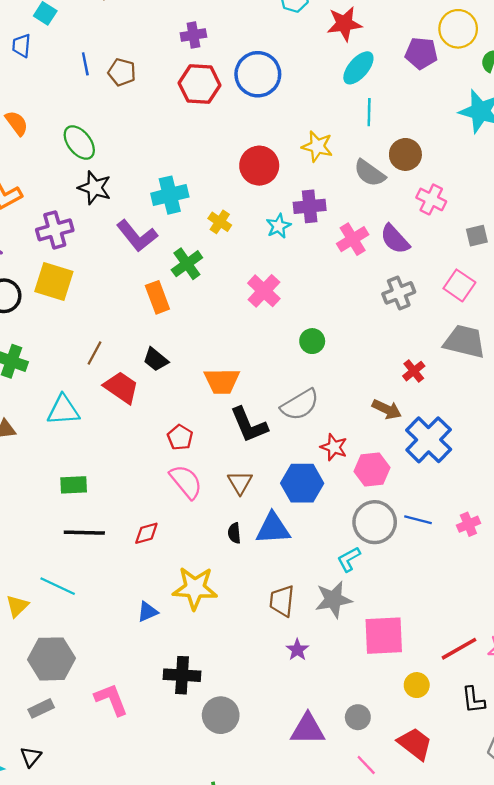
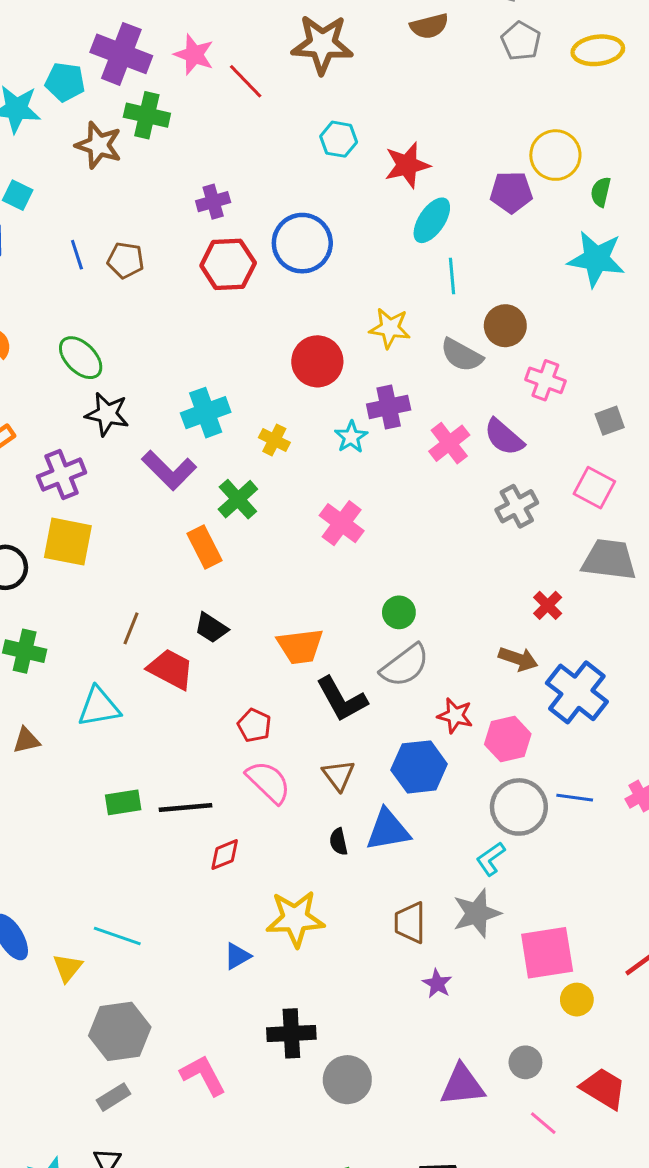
green circle: (312, 341) -> (399, 612), moved
black line: (84, 533) -> (186, 808), moved
yellow circle: (417, 685) -> (577, 1000), moved

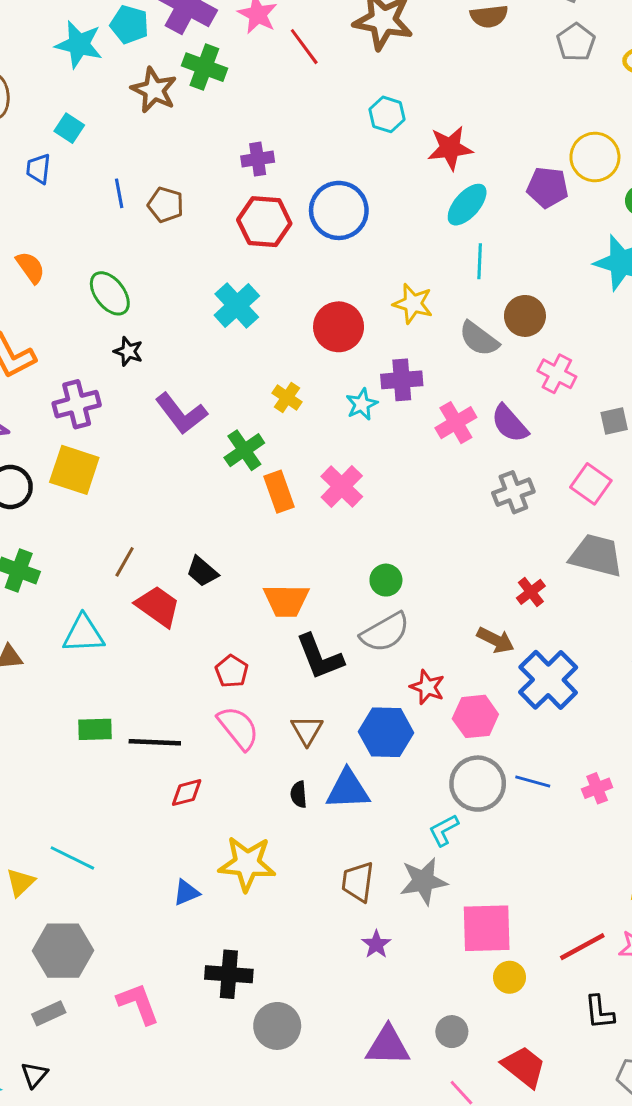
cyan cross: (206, 413) -> (237, 306), moved, turned -30
black star: (107, 414) -> (128, 351), size x0.7
orange rectangle: (205, 547) -> (279, 492), moved

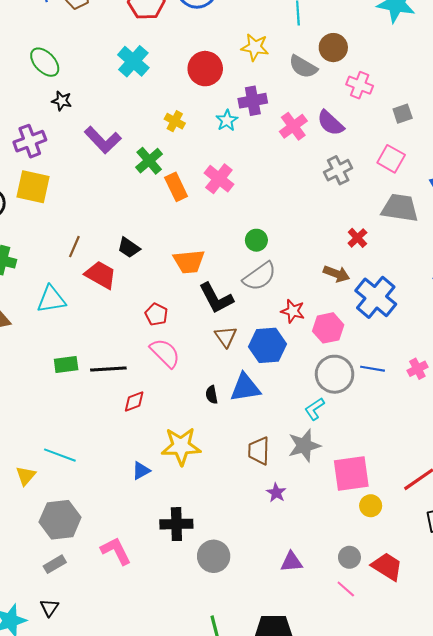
brown triangle: (307, 730) -> (226, 337), moved
gray circle: (452, 1032) -> (349, 557), moved
purple triangle: (388, 1046) -> (292, 562), size x0.7

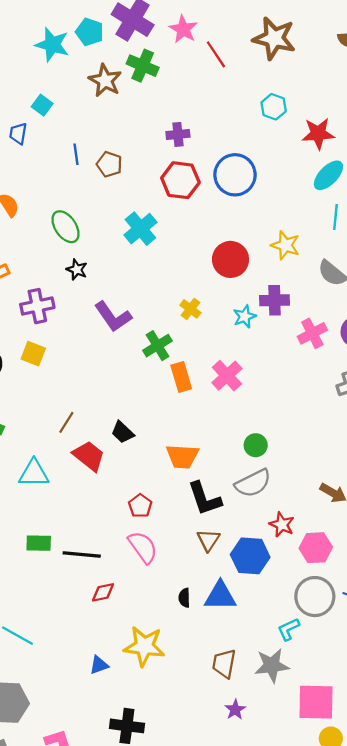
cyan cross: (133, 61) -> (140, 229), moved
yellow square: (33, 187) -> (33, 354), size x0.7

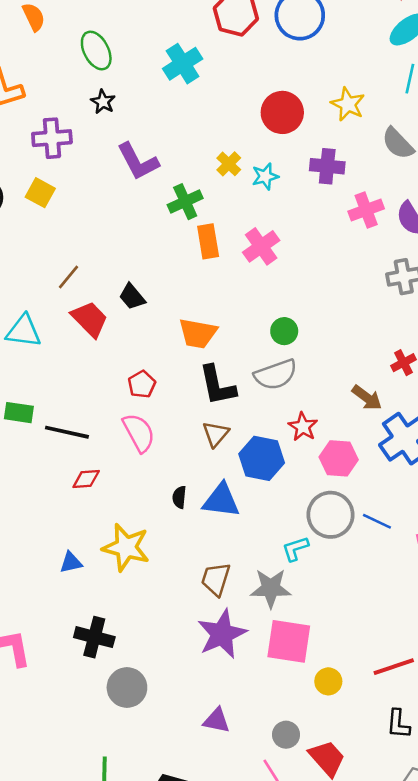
cyan star: (245, 316) -> (265, 176), moved
pink square: (316, 702) -> (289, 641), moved
purple star: (235, 710) -> (222, 634), size x2.0

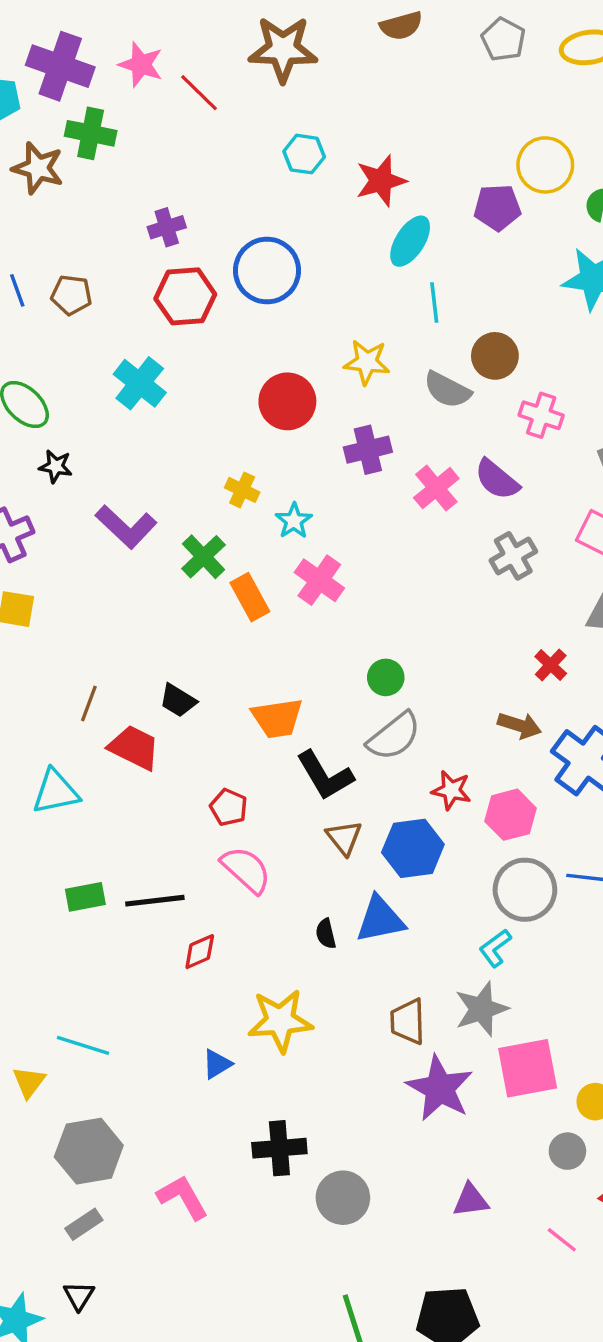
cyan star: (265, 176) -> (294, 521), moved
gray circle: (286, 735) -> (567, 1151), moved

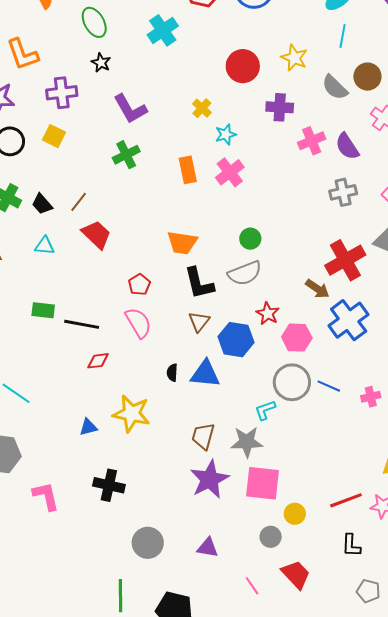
green cross: (203, 557) -> (126, 155), moved
red cross: (551, 665) -> (345, 260), size x2.0
black trapezoid: (178, 700) -> (42, 204), moved
cyan triangle: (56, 792) -> (45, 246), size x0.7
gray circle: (343, 1198) -> (148, 543), moved

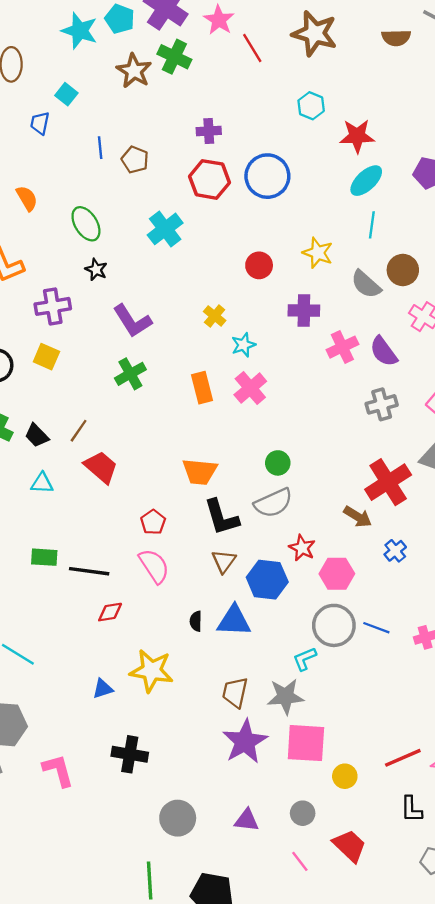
red circle: (243, 66) -> (259, 265), size x0.7
blue cross: (349, 320) -> (395, 551), size x0.5
gray circle: (271, 537) -> (303, 813), moved

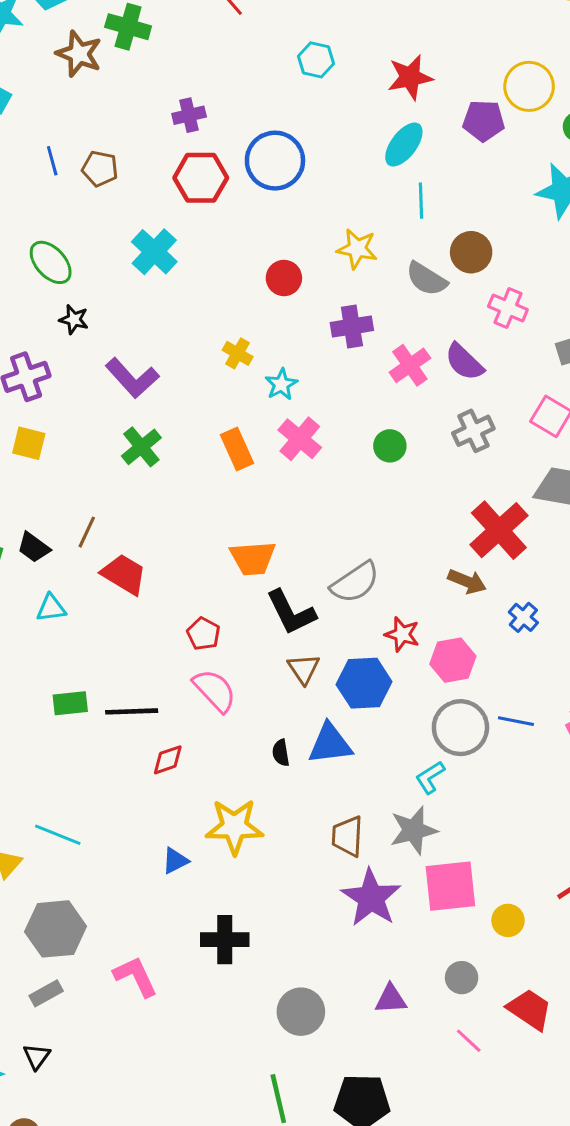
red star: (357, 136) -> (410, 77), moved
green circle: (278, 463) -> (390, 446), moved

